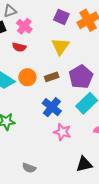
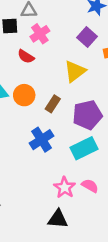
brown rectangle: (52, 77) -> (53, 104), turned -56
pink star: (62, 132) -> (65, 188), moved

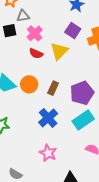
red semicircle: (26, 56) -> (36, 53), moved
yellow triangle: (75, 71) -> (59, 51), moved
pink star: (65, 188) -> (48, 153), moved

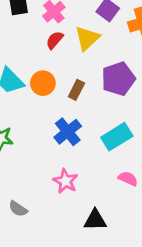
red semicircle: (36, 53) -> (55, 40), turned 104
purple pentagon: (82, 93) -> (118, 79), moved

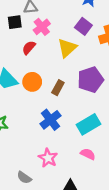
red semicircle: (55, 40) -> (29, 48), moved
pink semicircle: (128, 179) -> (88, 154), moved
gray semicircle: (18, 209) -> (24, 178), moved

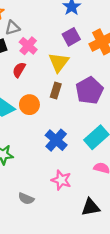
purple square: (83, 26) -> (71, 37), turned 35
brown rectangle: (58, 88) -> (56, 90), moved
gray semicircle: (24, 178) -> (26, 199), moved

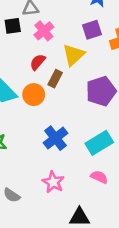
red semicircle: (19, 70) -> (38, 62), moved
brown rectangle: (56, 90) -> (55, 79), moved

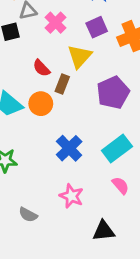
pink cross: (44, 31) -> (56, 23), moved
red semicircle: (38, 62) -> (41, 68), turned -78
pink semicircle: (99, 177) -> (120, 185), turned 30

